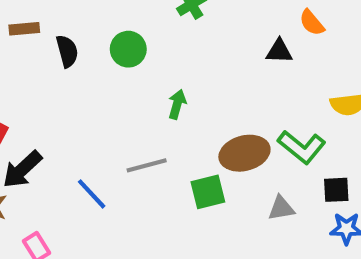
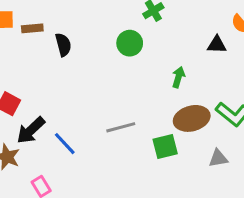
green circle: (128, 49) -> (130, 43), moved
green arrow: (177, 104) -> (178, 77), moved
blue line: (92, 194) -> (65, 144), moved

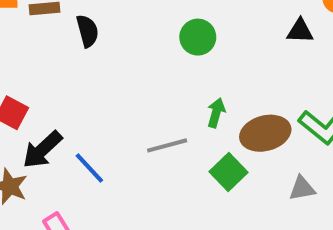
green circle: (130, 43) -> (198, 37), moved
green arrow: (178, 77) -> (216, 113), moved
green square: (165, 146) -> (228, 172), turned -30

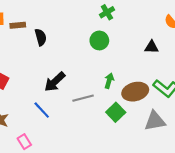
black triangle: (300, 31) -> (152, 47), moved
black arrow: (42, 150) -> (55, 82), moved
gray triangle: (302, 188) -> (155, 121), size x1.5

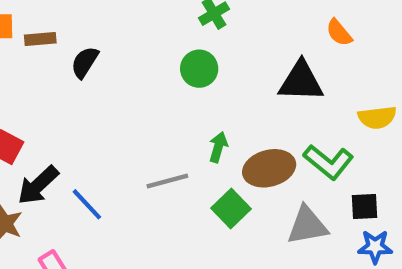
black semicircle: (41, 37) -> (85, 62), turned -133
black triangle: (152, 47) -> (301, 81), size x1.6
black arrow: (55, 82) -> (38, 185), moved

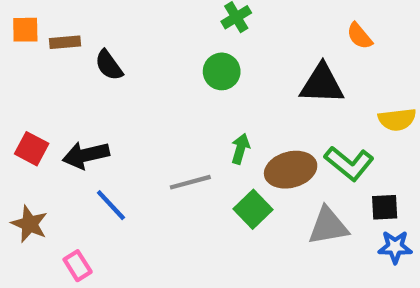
black semicircle: (85, 62) -> (109, 65), turned -68
black arrow: (38, 185) -> (86, 155), moved, turned 30

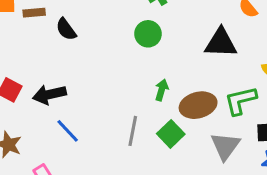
green L-shape: (349, 163) -> (241, 101), turned 128
gray line: (190, 182) -> (133, 131), moved, turned -64
gray triangle: (328, 226) -> (225, 146), turned -44

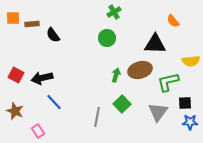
brown ellipse: (198, 105) -> (140, 70), moved
gray line: (133, 131) -> (97, 117), moved

